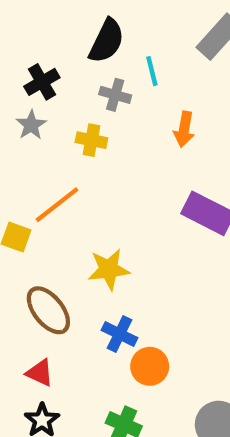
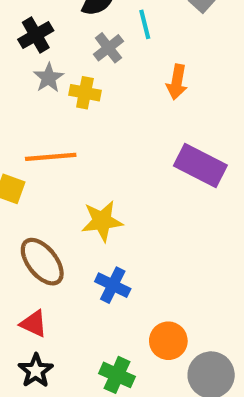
gray cross: (115, 95) -> (108, 48), turned 36
gray star: (31, 125) -> (49, 78), moved
orange line: (57, 205) -> (51, 157), turned 33
orange circle: (150, 366) -> (168, 341), moved

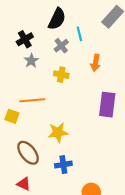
yellow cross: (85, 93) -> (61, 75), moved
purple rectangle: (200, 165) -> (107, 105), turned 70
blue cross: (113, 285) -> (63, 165), turned -35

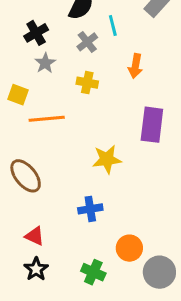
yellow square: (12, 116) -> (18, 95), moved
yellow star: (58, 132) -> (107, 159), moved
brown ellipse: (28, 153) -> (26, 176), moved

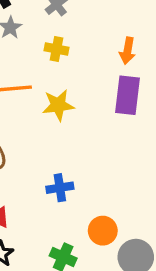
orange arrow: (135, 66) -> (128, 51), moved
yellow star: (107, 159) -> (58, 105), moved

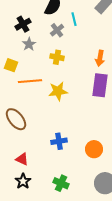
orange circle: (103, 231) -> (94, 149), moved

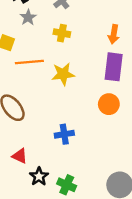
orange circle: (94, 149) -> (109, 104), moved
black star: (23, 181) -> (39, 176), moved

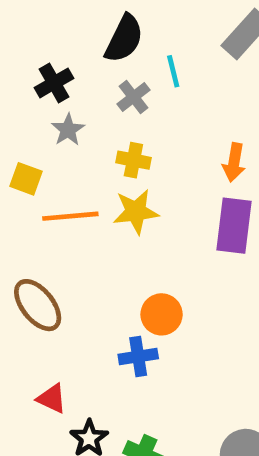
yellow star: (63, 74) -> (136, 212), moved
orange circle: (109, 104) -> (162, 314), moved

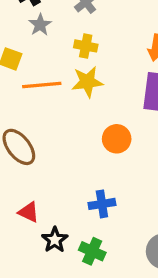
orange circle: (162, 314) -> (117, 139), moved
blue cross: (138, 356) -> (102, 204), moved

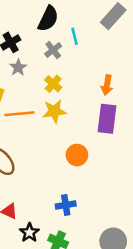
yellow cross: (86, 46) -> (53, 84), turned 30

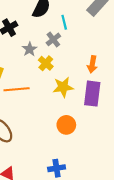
gray cross: (53, 50) -> (53, 39), moved
gray star: (18, 67) -> (30, 49), moved
yellow star: (54, 111) -> (63, 87), moved

